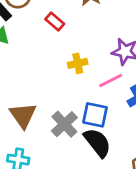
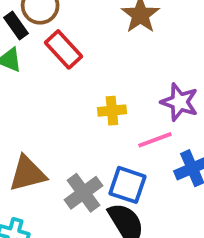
red rectangle: (55, 22) -> (63, 49), moved, size x1.4
brown triangle: (23, 115) -> (27, 174), turned 44

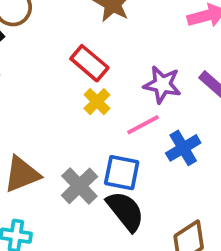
red rectangle: (63, 49) -> (89, 63), moved
yellow cross: (112, 111) -> (97, 102), turned -32

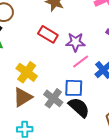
purple star: (162, 85) -> (75, 42), moved
yellow cross: (97, 102) -> (27, 72), moved, size x1.5

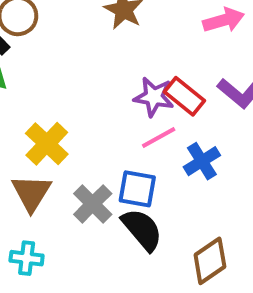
red rectangle: (48, 34) -> (184, 96), moved
brown triangle: (23, 97) -> (31, 193), turned -35

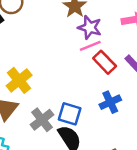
purple star: (154, 97) -> (90, 27), moved
pink line: (159, 138) -> (90, 46), moved

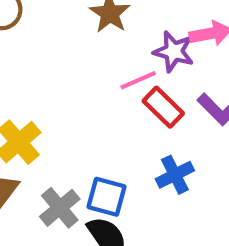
purple star: (90, 27) -> (174, 52), moved

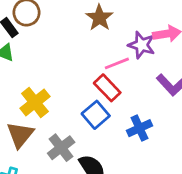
red rectangle: (163, 107) -> (107, 88), moved
blue square: (106, 197) -> (96, 115), moved, turned 32

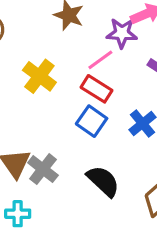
yellow cross: (35, 102) -> (39, 76), moved
gray cross: (61, 148) -> (43, 169), moved

